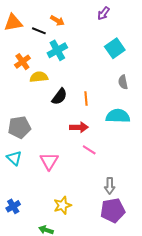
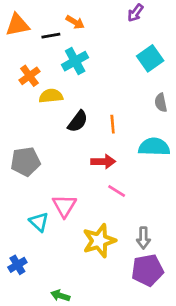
black line: (39, 31) -> (51, 36), turned -32
cyan triangle: (14, 158) -> (39, 222), moved
yellow star: (62, 205) -> (99, 241), moved, size x1.4

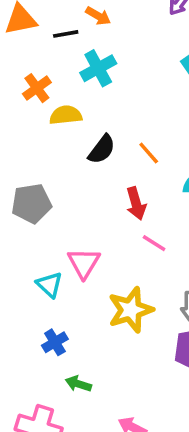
orange line: (113, 124) -> (149, 153), turned -36
red arrow: (103, 162) -> (136, 203), turned 75
blue cross: (17, 265) -> (55, 342), moved

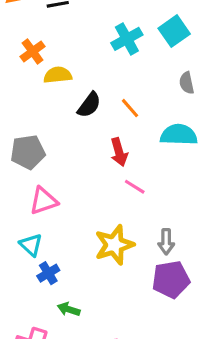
cyan cross: (98, 68) -> (127, 39), moved
pink triangle: (84, 263) -> (44, 201), moved, turned 40
cyan triangle: (49, 285) -> (31, 245), moved

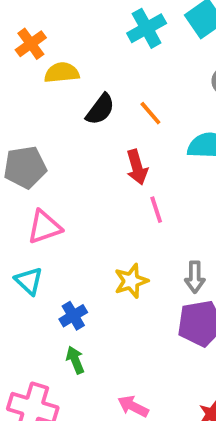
pink line: (135, 187) -> (156, 210), turned 40
yellow star: (114, 245) -> (131, 281), size x0.7
blue cross: (48, 273) -> (73, 316), moved
green arrow: (69, 309) -> (75, 360), turned 50

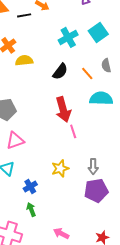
black semicircle: (100, 109) -> (60, 71), moved
orange line: (150, 113) -> (87, 73), moved
red arrow: (137, 167) -> (63, 109), size x1.4

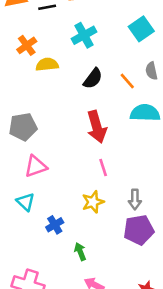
cyan cross: (68, 37) -> (84, 35), moved
pink line: (73, 131) -> (103, 168), moved
green arrow: (31, 209) -> (80, 252), moved

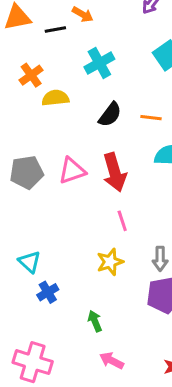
orange line: (127, 81) -> (151, 118), turned -42
pink triangle: (36, 166) -> (72, 171), moved
blue cross: (55, 225) -> (48, 292), moved

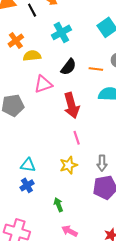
black line: (55, 30) -> (32, 10), turned 72
pink triangle: (72, 171) -> (43, 84), moved
cyan triangle: (30, 262) -> (28, 165), moved, turned -35

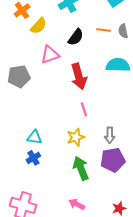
yellow semicircle: (32, 56) -> (39, 26), turned 138
orange line: (96, 69) -> (104, 30), moved
green arrow: (58, 205) -> (81, 168), moved, size x1.6

